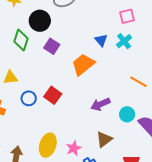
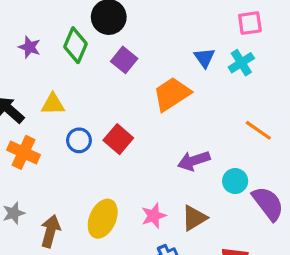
pink star: (74, 148) -> (154, 216), moved

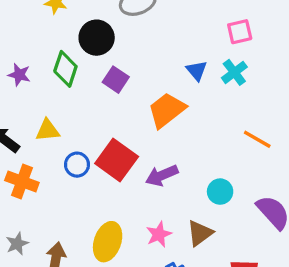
red square: (118, 139) -> (117, 160), size x1.4
purple arrow: (194, 161) -> (162, 175), moved
cyan circle: (235, 181) -> (220, 192), moved

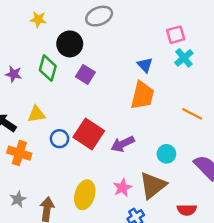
cyan cross: (234, 72) -> (184, 58), moved
orange trapezoid: (167, 110) -> (142, 95), moved, turned 144
brown triangle: (200, 233) -> (153, 185), size x1.4

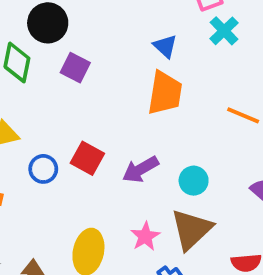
red square: (89, 134) -> (87, 158), size x0.7
cyan circle: (166, 154) -> (194, 181), moved

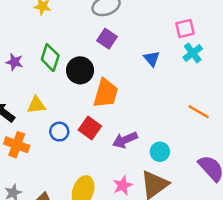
black circle: (48, 23) -> (80, 70), moved
purple square: (75, 68) -> (107, 39), moved
orange trapezoid: (165, 93) -> (106, 93), moved

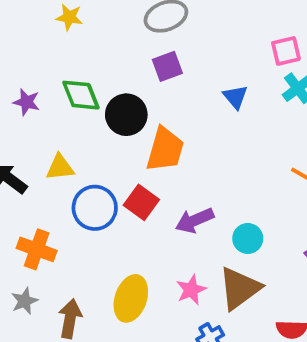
purple square: (107, 39) -> (167, 66), turned 36
green diamond: (50, 57) -> (81, 95), turned -40
blue circle: (59, 132) -> (95, 208), size x1.5
orange cross: (17, 145) -> (37, 249), moved

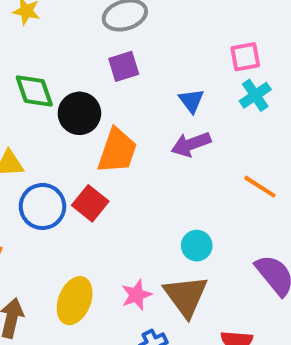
purple arrow: (195, 220) -> (191, 144), moved
brown triangle: (240, 288) -> (186, 296), turned -33

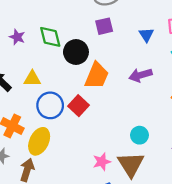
blue triangle: (191, 101) -> (146, 35), moved
yellow ellipse: (75, 301) -> (39, 141), moved

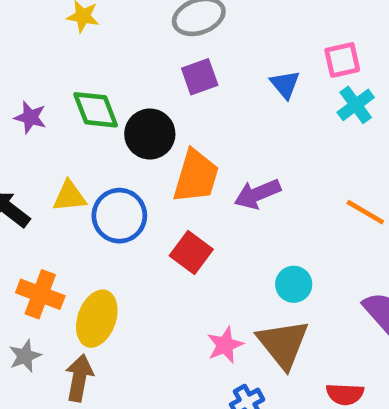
purple arrow: (141, 75) -> (257, 194), moved
blue circle: (50, 105) -> (119, 216), moved
red square: (78, 106) -> (191, 252), moved

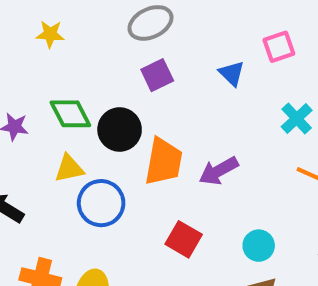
cyan cross: (356, 105) -> (297, 119), moved
yellow triangle: (69, 196) -> (69, 168), moved
red square: (191, 252) -> (184, 239), moved

